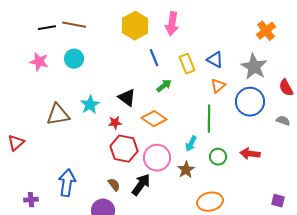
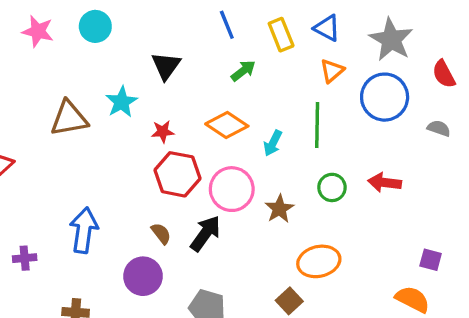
black triangle: (127, 98) -> (166, 66), moved, turned 30
cyan arrow: (191, 144) -> (273, 143), moved

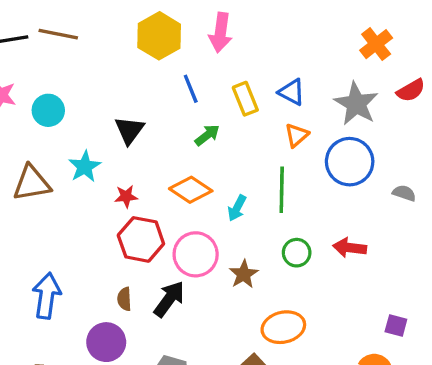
cyan circle: (95, 26) -> (48, 110), moved
red semicircle: (444, 74) -> (411, 90), moved, turned -92
brown semicircle: (161, 233) -> (124, 299), turned -145

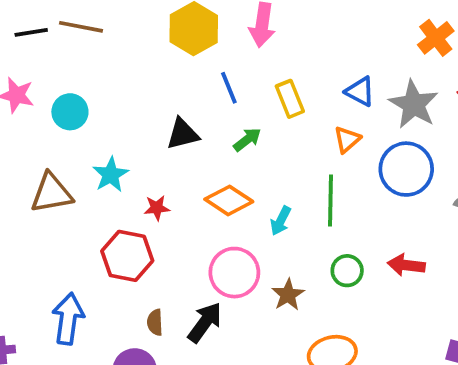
blue triangle: (292, 92) -> (360, 91), moved
black triangle: (129, 130) -> (183, 134), moved, turned 40
red hexagon: (141, 239) -> (127, 256), moved

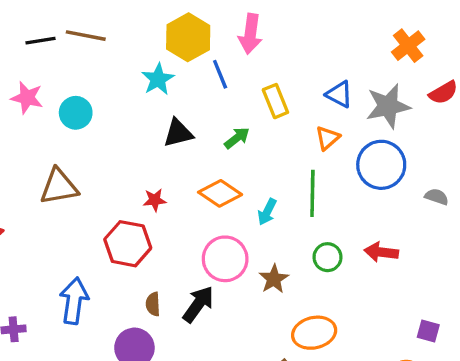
blue line: (229, 88) -> (220, 74), moved
gray star: (414, 104) -> (388, 106), turned 30
cyan star: (111, 175) -> (158, 79), moved

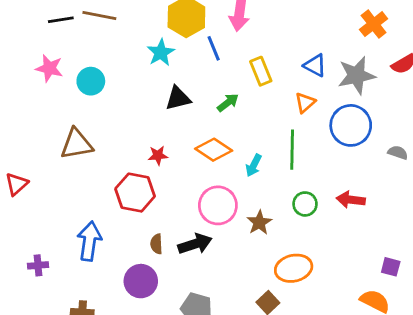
black arrow: (198, 304) -> (195, 244), turned 36

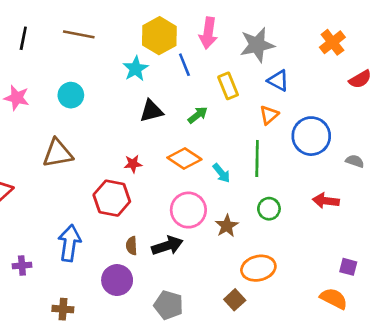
black line: (61, 20) -> (23, 38), moved, turned -70
pink star: (49, 68) -> (17, 98), moved
gray star: (356, 75) -> (257, 45), moved
cyan arrow: (254, 165) -> (221, 173), turned -66
red arrow: (351, 200) -> (326, 201), moved

